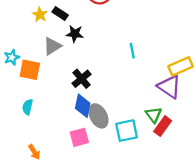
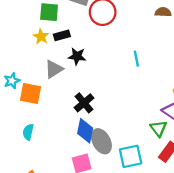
black rectangle: (60, 13) -> (62, 35), turned -49
cyan line: (132, 51) -> (136, 59), moved
green triangle: (154, 115) -> (158, 128), moved

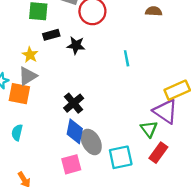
yellow star: (41, 37) -> (30, 55), moved
black star: (77, 56) -> (76, 45), moved
gray triangle: (54, 69) -> (28, 76), moved

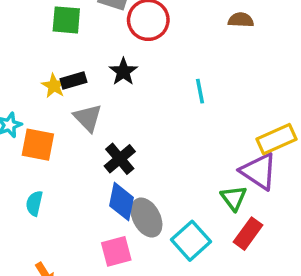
black rectangle: (51, 35) -> (73, 80), moved
black star: (76, 45) -> (123, 72), turned 30
gray triangle: (28, 76) -> (88, 118), moved, turned -42
cyan square: (121, 157) -> (191, 241), turned -30

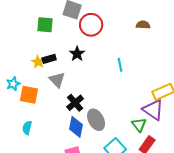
gray ellipse: (146, 218) -> (96, 120), moved

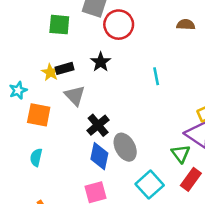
cyan star: (13, 84) -> (18, 90), moved

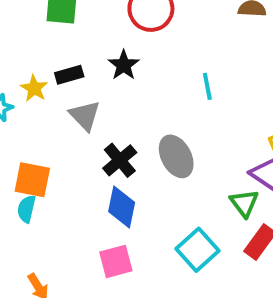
yellow star: (50, 72) -> (34, 88), moved
orange square: (39, 115) -> (32, 180), moved
gray ellipse: (125, 147) -> (176, 156), moved

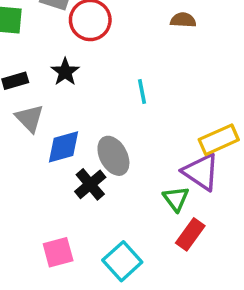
black cross: (120, 160) -> (90, 184), moved
blue diamond: (122, 207) -> (63, 147), moved, turned 63
cyan square: (198, 250) -> (122, 261), moved

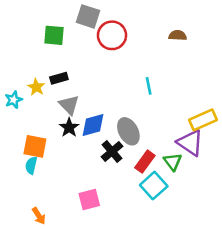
black star: (65, 72) -> (69, 128), moved
red rectangle: (190, 234) -> (145, 162), moved
cyan square: (122, 261) -> (154, 186), moved

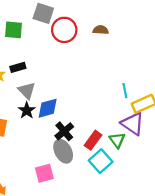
brown semicircle: (178, 35) -> (101, 30), moved
cyan line: (149, 86) -> (125, 91), moved
gray ellipse: (128, 131) -> (63, 151), moved

